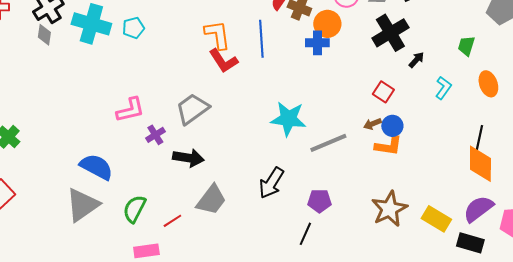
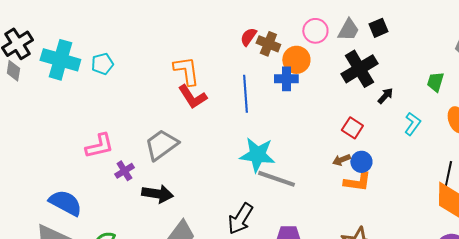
blue line: (261, 39) -> (245, 94), moved
gray line: (328, 143) -> (276, 179), moved, turned 42

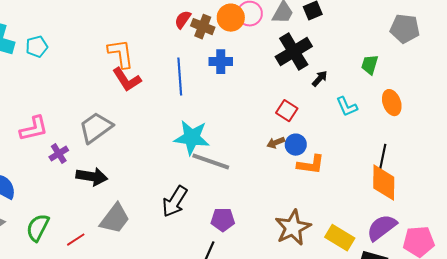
orange circle: (296, 60) -> (231, 18), moved
cyan L-shape: (412, 124) -> (347, 107), turned 120
orange L-shape: (357, 182) -> (311, 165), moved

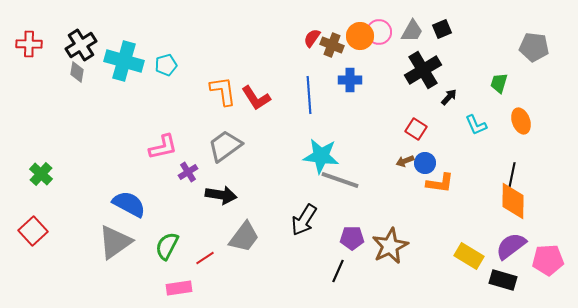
orange L-shape: (121, 54) -> (223, 91), moved
brown star: (293, 228) -> (390, 246), moved

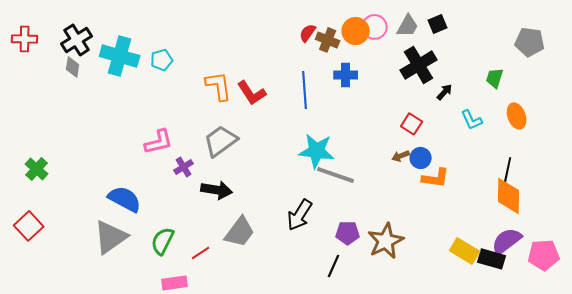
black rectangle: (503, 280) -> (492, 259), moved

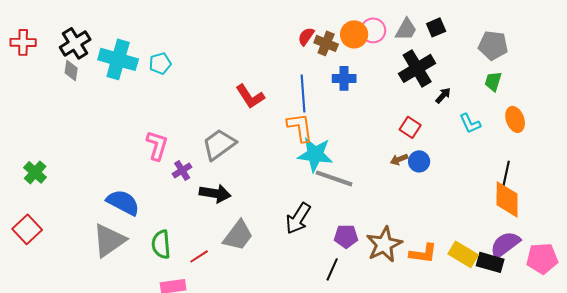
gray pentagon: (530, 42) -> (493, 45), moved
orange L-shape: (219, 86) -> (300, 127), moved
pink L-shape: (159, 142) -> (157, 145), turned -60
orange L-shape: (436, 178) -> (423, 253), moved
green semicircle: (163, 241) -> (161, 244), turned -32

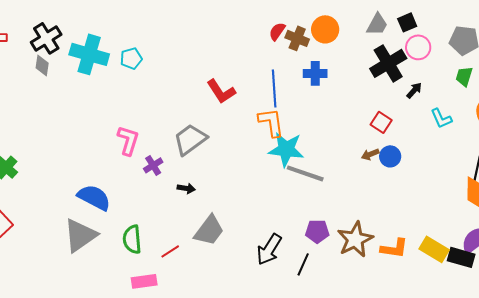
pink circle: (373, 30) -> (418, 47), moved
black arrow: (215, 193) -> (186, 188), size x0.6
black arrow: (298, 218) -> (269, 249), moved

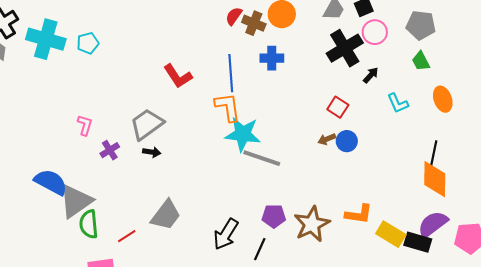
green trapezoid: (464, 76) -> (421, 61), turned -45
pink L-shape: (128, 140) -> (85, 125), size x0.7
black arrow: (186, 188) -> (152, 152), moved
gray triangle: (80, 235) -> (76, 201), moved
orange L-shape: (394, 248) -> (359, 214), moved

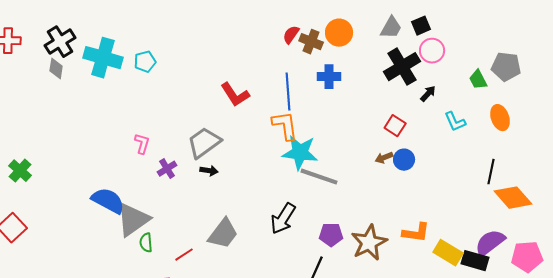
gray pentagon: (421, 25) -> (506, 67), moved
orange diamond: (435, 179) -> (513, 198), moved, turned -42
green semicircle: (89, 224) -> (146, 243), size x0.7
black arrow: (226, 234) -> (283, 219), moved

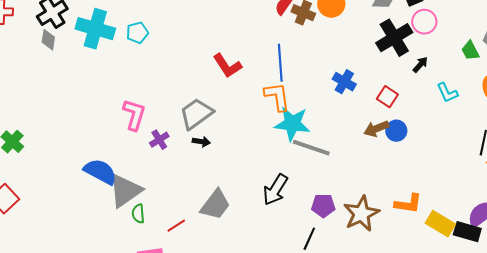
blue cross: (329, 77) -> (344, 82), moved, turned 30
pink L-shape: (142, 144) -> (134, 115), size x1.5
brown arrow: (384, 158) -> (376, 129), size x1.4

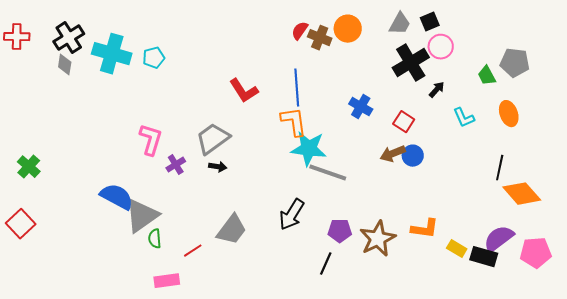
yellow rectangle: (440, 224) -> (457, 249), size x0.7

